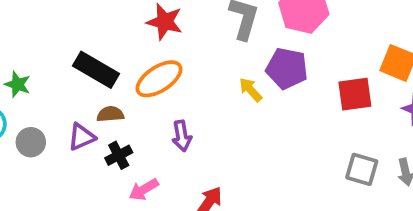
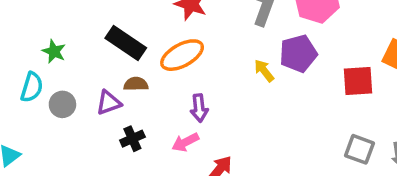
purple pentagon: (287, 68) -> (298, 54), turned -30
black cross: (119, 155) -> (132, 139), moved
pink arrow: (144, 190) -> (185, 142), moved

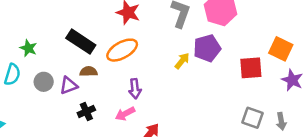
yellow arrow: (264, 71) -> (182, 61), turned 77
gray circle: (62, 104) -> (44, 82), moved

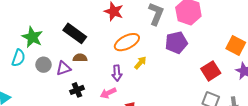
green star: (28, 48) -> (32, 37), size x1.5
orange ellipse: (122, 50) -> (127, 42), moved
yellow arrow: (182, 61) -> (140, 63), moved
red square: (251, 68) -> (211, 71), moved, turned -30

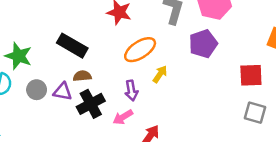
purple triangle: (64, 68) -> (63, 92), turned 35
red square: (211, 71) -> (251, 75), turned 36
black cross: (77, 90) -> (91, 104), moved, size x1.5

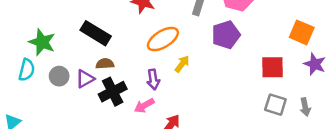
purple triangle: (63, 92) -> (85, 79), turned -42

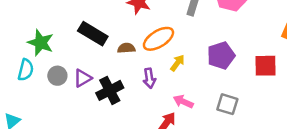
purple pentagon: (226, 35) -> (221, 56), moved
brown semicircle: (105, 64) -> (126, 48), moved
gray square: (275, 105) -> (227, 104), moved
pink arrow: (144, 106) -> (183, 102), moved, turned 54

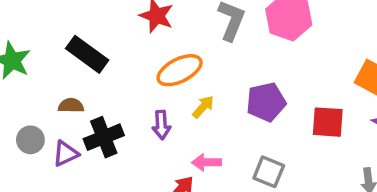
brown semicircle: (126, 48) -> (71, 106), moved
gray circle: (57, 76) -> (30, 140), moved
purple triangle: (83, 78) -> (66, 154), moved
pink arrow: (183, 102) -> (207, 162), turned -30

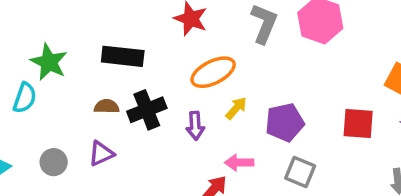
black rectangle: (87, 54) -> (123, 56), turned -30
purple pentagon: (266, 102) -> (285, 122), moved
black cross: (104, 137) -> (147, 110), moved
gray circle: (30, 140) -> (54, 162), moved

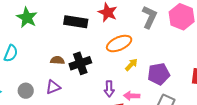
black rectangle: (123, 56) -> (76, 22), moved
green star: (49, 62) -> (27, 18), moved
purple arrow: (195, 126) -> (109, 89), moved

